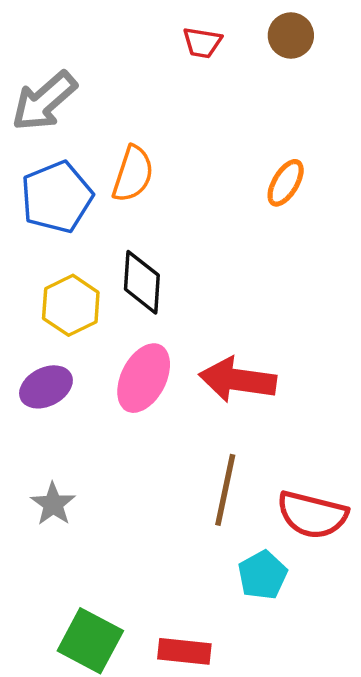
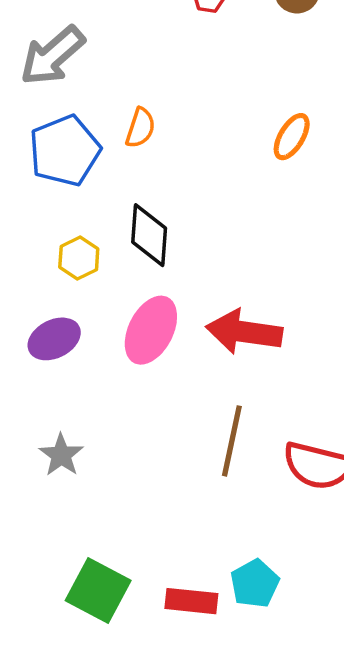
orange semicircle: (133, 174) -> (140, 128), size x0.7
yellow hexagon: (71, 305) -> (79, 258), size x0.7
cyan pentagon: (263, 575) -> (255, 583), moved

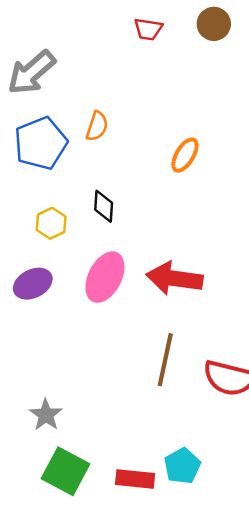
orange ellipse: (292, 137) -> (185, 155), moved
black diamond: (149, 235) -> (104, 206), size x0.7
gray star: (61, 455) -> (46, 415), moved

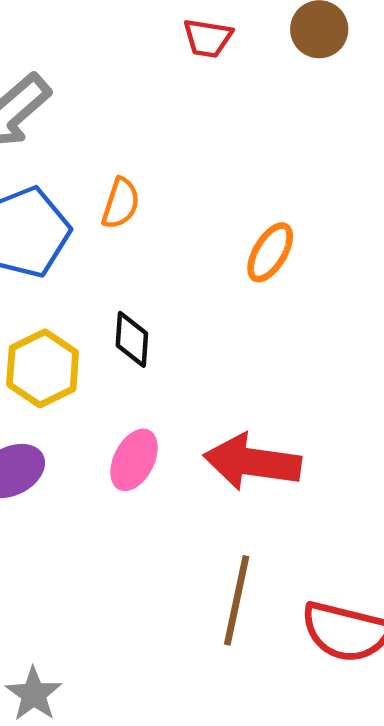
yellow hexagon: (51, 223) -> (43, 368), size x1.4
pink ellipse: (105, 277) -> (134, 460), size x0.7

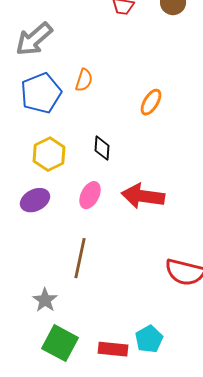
black diamond: (132, 339) -> (102, 148), moved
brown line: (237, 600) -> (80, 258), moved

